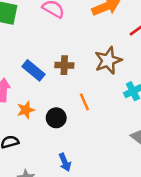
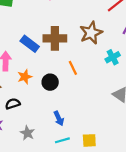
brown cross: (64, 65) -> (55, 38), size x1.5

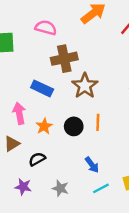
brown star: (91, 33) -> (85, 86), moved
brown cross: (55, 38) -> (64, 59), moved
orange line: (73, 68) -> (98, 122), moved, turned 40

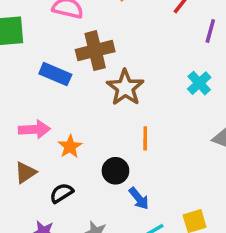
blue rectangle: (42, 88) -> (55, 74), moved
pink arrow: (19, 113) -> (34, 129), turned 100
black circle: (74, 126) -> (115, 171), moved

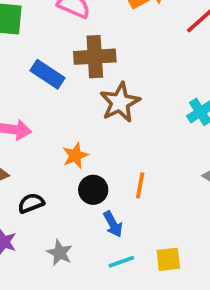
orange line: (145, 138) -> (140, 185), moved
orange star: (70, 147) -> (75, 156), moved

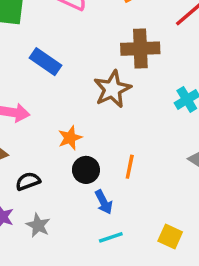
brown cross: (95, 57) -> (140, 49), moved
gray star: (60, 253) -> (38, 225), moved
yellow square: (168, 259) -> (170, 237), moved, turned 30

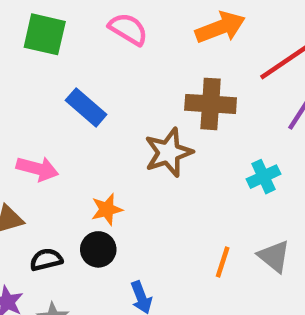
orange line: (130, 167) -> (223, 262), moved
black circle: (86, 170) -> (98, 249), moved

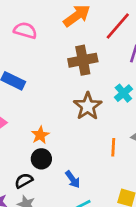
brown star: (169, 152) -> (88, 106), moved
black semicircle: (46, 260) -> (24, 181), moved

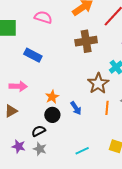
brown star: (88, 106) -> (98, 83), moved
blue arrow: (73, 179) -> (76, 108), moved

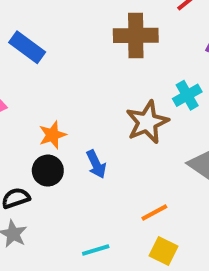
orange line: (107, 108) -> (154, 212), moved, turned 48

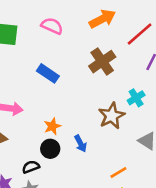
brown cross: (136, 35) -> (102, 62), turned -32
blue rectangle: (27, 47) -> (48, 73), moved

